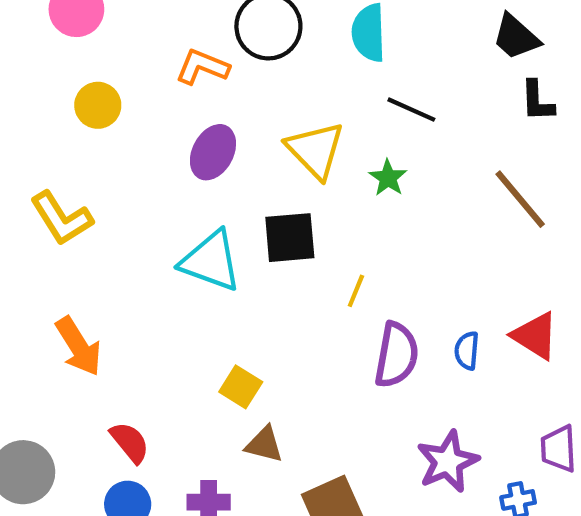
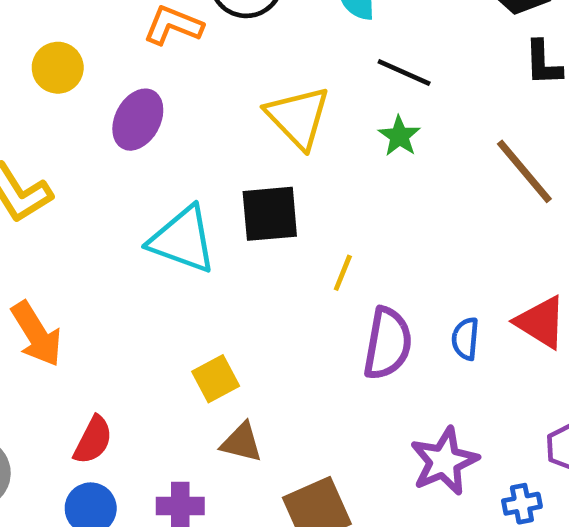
purple ellipse: (213, 152) -> (138, 120), moved
green star: (388, 178) -> (399, 136), moved
yellow square: (241, 387) -> (216, 379), turned 30
red semicircle: (130, 442) -> (93, 440), turned 66

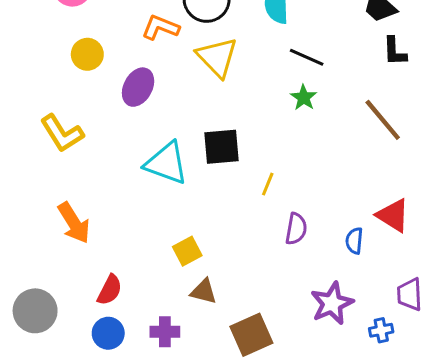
yellow triangle: (298, 117) -> (217, 57), moved
blue semicircle: (465, 339) -> (354, 241), moved
purple semicircle: (388, 343) -> (296, 229), size x0.7

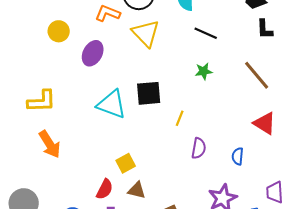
green star: (304, 98) -> (204, 71), moved, turned 30
yellow L-shape: (62, 133) -> (42, 101), moved, turned -60
red triangle: (393, 215) -> (265, 123), moved
red semicircle: (110, 290) -> (105, 189), moved

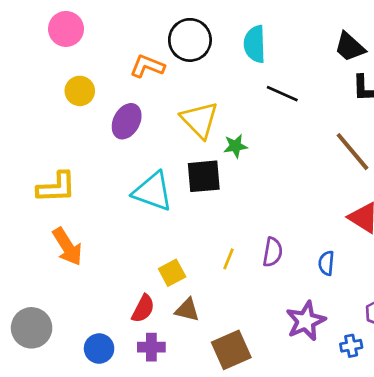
yellow triangle: (146, 33) -> (200, 120), moved
green star: (204, 71) -> (235, 146), moved
yellow line: (180, 118) -> (229, 259), moved

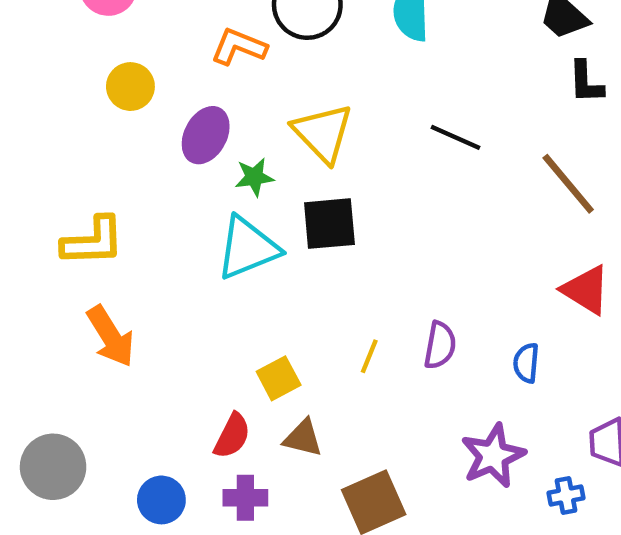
black line: (282, 94) -> (455, 137), moved
green star: (235, 146) -> (254, 177), moved
cyan triangle: (153, 191) -> (248, 248), turned -42

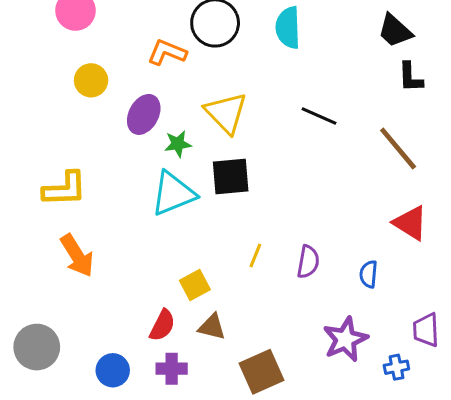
yellow line: (369, 356) -> (255, 256), moved

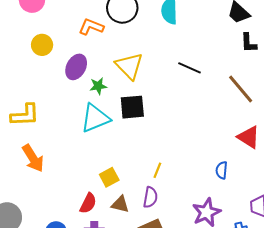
yellow line: (255, 256) -> (157, 170), moved
purple semicircle: (308, 262) -> (150, 197), moved

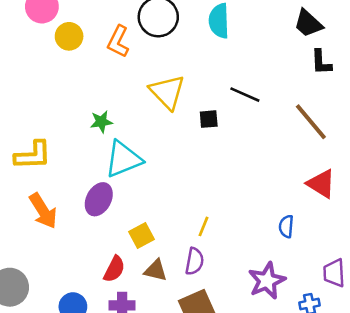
orange L-shape: (91, 27) -> (118, 42), turned -85
yellow circle: (42, 45) -> (69, 36), moved
purple ellipse: (76, 67) -> (99, 199), moved
green star: (98, 86) -> (101, 122), moved
black square: (132, 107) -> (209, 119), moved, size x0.6

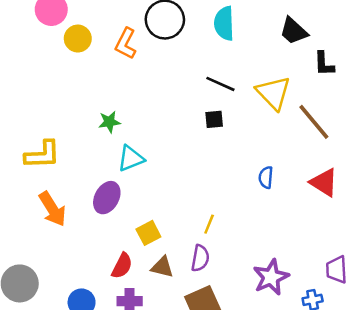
black trapezoid: (308, 23) -> (294, 31), moved
yellow triangle: (167, 92) -> (273, 93), moved
black line: (245, 95) -> (220, 84), moved
cyan triangle: (123, 159) -> (131, 158), size x0.7
blue semicircle: (286, 226) -> (266, 177), moved

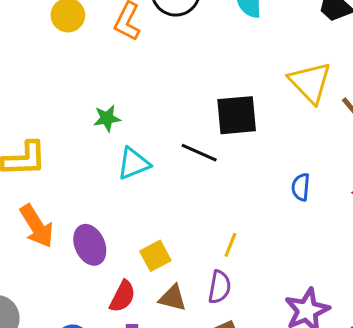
black line: (220, 84) -> (199, 153), moved
black square: (214, 119) -> (237, 115), size x1.8
purple ellipse: (107, 198) -> (90, 245), moved, turned -52

